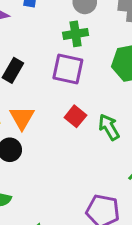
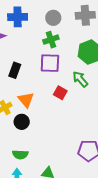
green arrow: (109, 127) -> (80, 79), moved

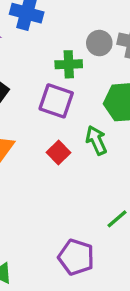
gray circle: (53, 18) -> (99, 43), moved

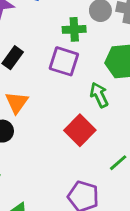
red square: (58, 152) -> (80, 130), moved, size x1.5

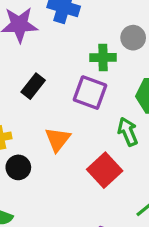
orange triangle: (17, 102) -> (58, 139), moved

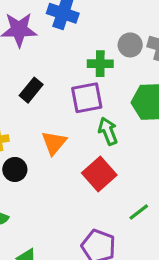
purple square: (90, 93) -> (87, 98), turned -32
green arrow: (128, 132) -> (108, 131), moved

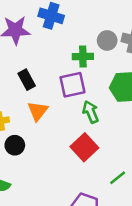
black rectangle: (31, 90) -> (27, 80), turned -66
orange triangle: (54, 143) -> (38, 111), moved

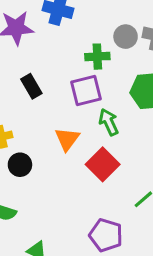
orange triangle: (38, 111) -> (67, 139), moved

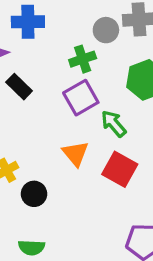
black rectangle: (31, 86) -> (19, 87), moved

